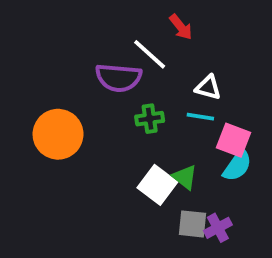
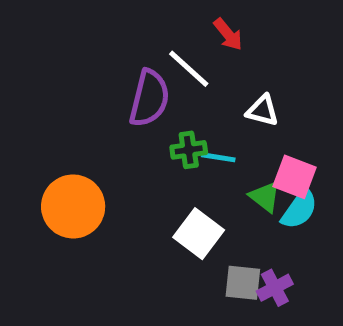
purple semicircle: (118, 78) -> (149, 98), turned -81
cyan line: (200, 117) -> (218, 157), moved
orange circle: (58, 134) -> (73, 206), moved
green triangle: (185, 177) -> (265, 197), moved

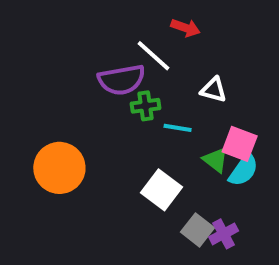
red arrow: (228, 34) -> (186, 28), turned -32
purple semicircle: (149, 98) -> (121, 80), turned 66
green cross: (189, 150) -> (146, 106), moved
gray square: (243, 283) -> (198, 230), turned 32

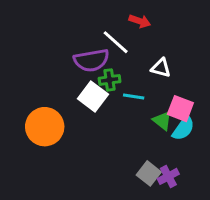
white square: (162, 190) -> (93, 97), moved

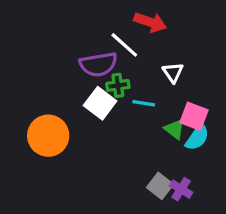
red arrow: (140, 21) -> (150, 22), size x1.4
white triangle: (161, 68) -> (173, 72), turned 40
purple cross: (168, 176) -> (181, 189), turned -30

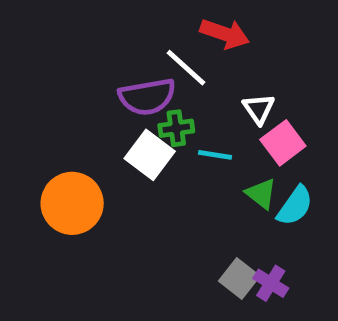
pink square: (194, 116) -> (283, 143), moved, turned 32

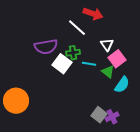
purple semicircle: (147, 97) -> (46, 47), moved
green triangle: (261, 194) -> (108, 72), moved
orange circle: (72, 203) -> (16, 101), moved
purple cross: (271, 283) -> (112, 117), turned 32

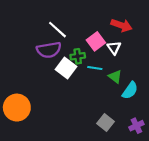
red arrow: (93, 14) -> (121, 25), moved
white line: (77, 28) -> (57, 30), moved
pink square: (117, 59) -> (96, 41), moved
purple cross: (112, 117) -> (136, 126), moved

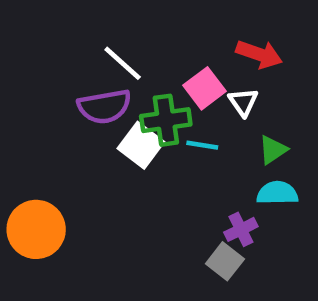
green cross: (78, 56) -> (166, 120), size x1.5
green triangle: (115, 77) -> (273, 150), moved, turned 48
cyan semicircle: (130, 90) -> (277, 193), turned -126
purple cross: (136, 126) -> (241, 229), moved

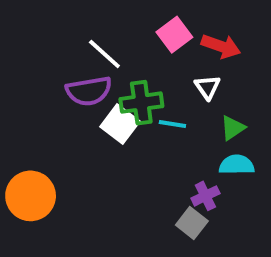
pink square: (205, 88) -> (174, 35), moved

